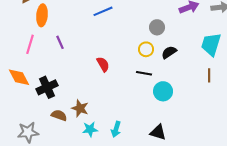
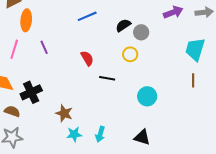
black semicircle: (169, 52) -> (123, 25), moved
red semicircle: (103, 64) -> (87, 58), moved
black line: (144, 73) -> (107, 78), moved
brown semicircle: (59, 115) -> (12, 111), moved

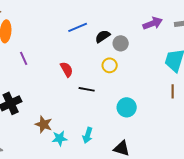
blue line: (87, 16) -> (78, 27), moved
cyan star: (74, 134) -> (60, 138), moved
cyan arrow: (100, 134) -> (88, 135), moved

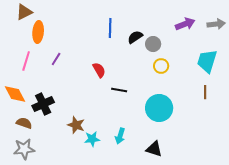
blue line: (78, 27) -> (110, 28), turned -66
purple line: (24, 58) -> (56, 59), turned 56
yellow circle: (110, 65) -> (161, 66), moved
cyan circle: (127, 107) -> (159, 108), size x1.4

